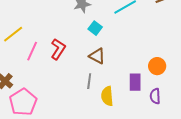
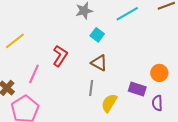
pink line: (32, 51) -> (34, 74), moved
purple rectangle: (135, 82) -> (137, 89), turned -72
yellow semicircle: (107, 96) -> (109, 103), turned 36

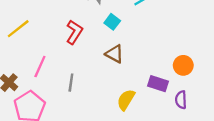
red L-shape: (60, 56) -> (74, 32), moved
gray line: (91, 88) -> (71, 83), moved

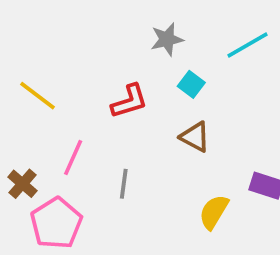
yellow line: (18, 29) -> (38, 96), turned 75
red L-shape: (74, 32) -> (129, 101), turned 40

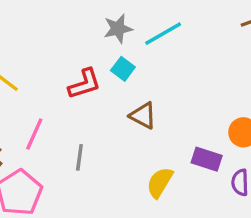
cyan line: (248, 45) -> (163, 34), moved
cyan square: (191, 84) -> (123, 69), moved

